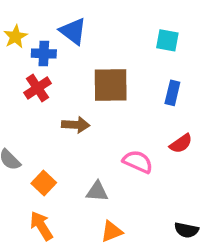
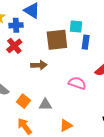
cyan square: (167, 40) -> (76, 27), moved
blue rectangle: (172, 93) -> (86, 42), moved
gray triangle: (97, 192) -> (45, 105), moved

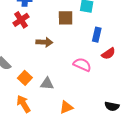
brown square: (57, 40) -> (66, 18), size x0.7
blue rectangle: (86, 42) -> (97, 35), moved

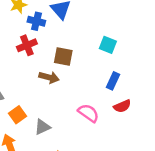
brown square: (66, 18) -> (63, 56), moved
gray triangle: (47, 84) -> (42, 127), turned -40

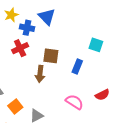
cyan square: (108, 45) -> (96, 45), moved
brown arrow: (49, 77) -> (40, 74), turned 84
blue rectangle: (113, 81) -> (77, 66), moved

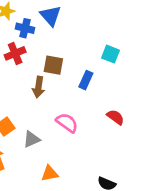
red semicircle: (102, 95) -> (115, 117), turned -120
pink semicircle: (74, 102) -> (67, 123), moved

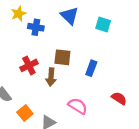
blue triangle: (51, 16) -> (70, 16), moved
red cross: (15, 53) -> (29, 65), moved
cyan square: (111, 54) -> (103, 25), moved

